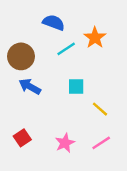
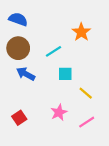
blue semicircle: (54, 23) -> (18, 19), moved
cyan line: (66, 49) -> (54, 51), moved
pink star: (65, 143) -> (59, 112), moved

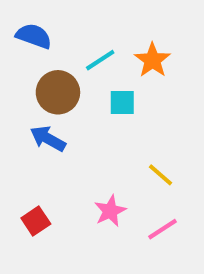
brown circle: (18, 48) -> (58, 92), moved
cyan line: (54, 51) -> (100, 60), moved
cyan square: (65, 74) -> (122, 102), moved

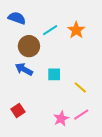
cyan square: (122, 102) -> (54, 74), moved
pink star: (110, 211) -> (61, 119), moved

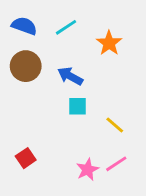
cyan line: (50, 30) -> (66, 27), moved
brown circle: (29, 46) -> (26, 66), moved
blue arrow: (24, 69) -> (70, 76), moved

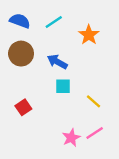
red square: (26, 158) -> (23, 107), moved

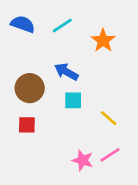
brown circle: (21, 54) -> (30, 88), moved
red square: (23, 107) -> (27, 125), turned 35
pink star: (71, 138) -> (83, 160), turned -30

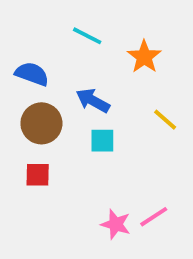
blue semicircle: (23, 24) -> (32, 74), moved
cyan line: (62, 26) -> (87, 36), turned 60
yellow line: (109, 118) -> (165, 120), moved

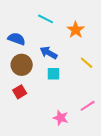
red square: (38, 175) -> (20, 92), turned -32
pink line: (154, 217) -> (88, 106), moved

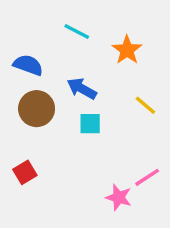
red square: (20, 92) -> (25, 172), moved
pink star: (61, 118) -> (119, 197), moved

